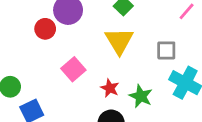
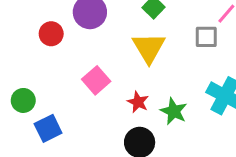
red circle: (45, 29) -> (51, 34), moved
gray square: (166, 50) -> (206, 37), moved

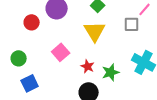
green circle: (23, 100) -> (19, 58), moved
green star: (174, 111) -> (111, 72), turned 30

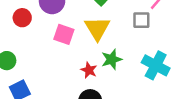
pink square: (61, 52) -> (64, 34), moved, turned -30
green star: (111, 72) -> (112, 59), moved

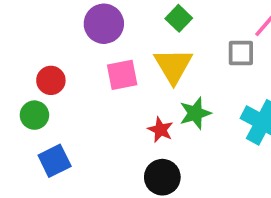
red circle: (22, 18) -> (51, 80), moved
pink square: (64, 34) -> (122, 75), turned -30

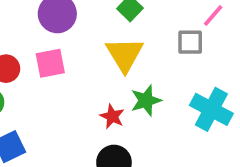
pink square: (122, 75) -> (50, 63), moved

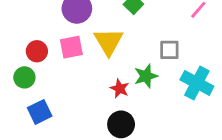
gray square: (190, 42) -> (169, 50), moved
yellow triangle: (125, 54) -> (109, 42), moved

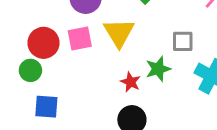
red circle: (37, 51) -> (44, 43), size x1.4
blue square: (40, 112) -> (46, 107), turned 30

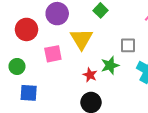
pink square: (80, 38) -> (53, 54), moved
red circle: (44, 43) -> (27, 29), moved

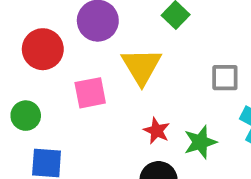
green star: (110, 65) -> (200, 142), moved

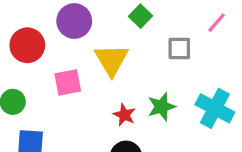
gray square: (225, 78) -> (179, 48), moved
green star: (200, 142) -> (162, 107), moved

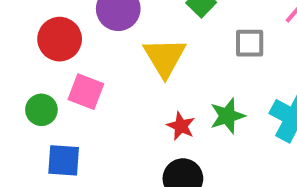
pink square: (68, 82) -> (86, 92), moved, turned 32

